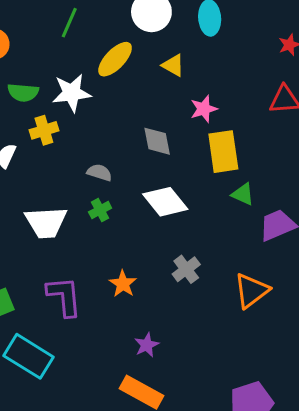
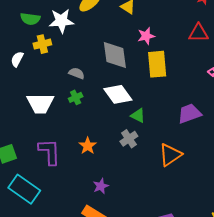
gray diamond: (157, 141) -> (115, 55), size x1.4
green triangle: (243, 194) -> (138, 116), moved

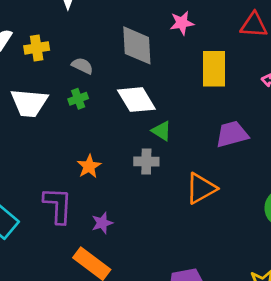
yellow cross: (42, 44) -> (37, 48), moved
yellow rectangle: (157, 64) -> (214, 69), moved
gray cross: (129, 139) -> (146, 162), turned 30
purple L-shape: (49, 152) -> (58, 205), moved

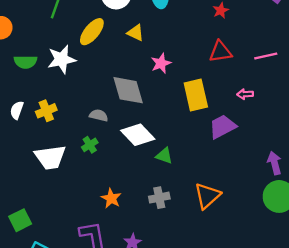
gray semicircle: (82, 66) -> (99, 115), moved
purple trapezoid: (232, 134) -> (222, 127), moved
gray cross: (146, 162) -> (159, 198), moved

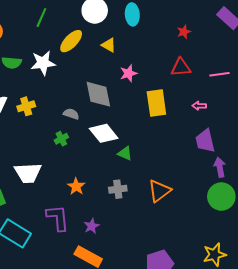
purple trapezoid: (222, 127) -> (205, 141), moved, turned -80
white trapezoid: (50, 157) -> (28, 173), moved

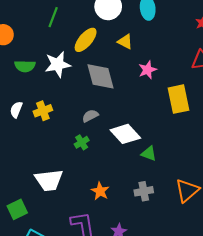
gray diamond: (98, 94) -> (100, 76), moved
gray semicircle: (71, 114) -> (90, 116), turned -42

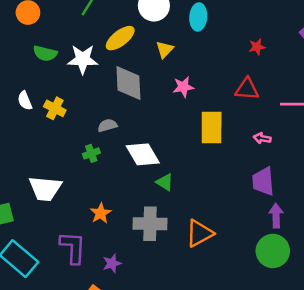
yellow triangle: (125, 42) -> (165, 50), turned 35
white semicircle: (16, 110) -> (25, 101), turned -56
yellow cross: (43, 111) -> (55, 108), turned 36
gray cross: (144, 191) -> (150, 224), size x1.5

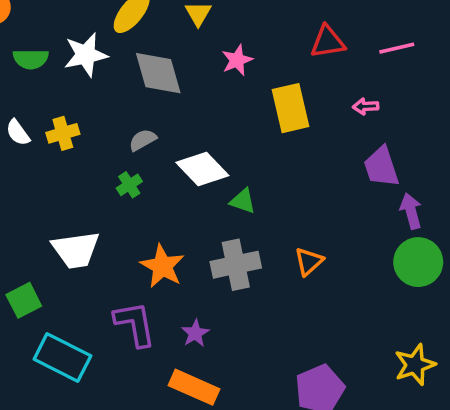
yellow cross: (55, 108) -> (63, 133), turned -30
orange star: (101, 213) -> (162, 266), size x1.4
orange triangle: (199, 233) -> (309, 261), size x0.7

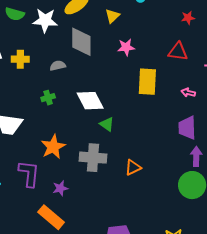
gray semicircle: (143, 140) -> (58, 66), moved

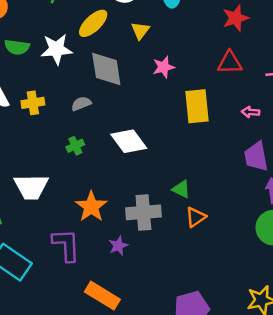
red star: (188, 18) -> (236, 18), size x1.5
green triangle: (107, 124) -> (181, 189), moved
purple star: (60, 188) -> (118, 246), moved

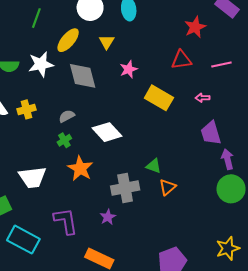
red star: (236, 18) -> (195, 27), moved
gray semicircle: (81, 104) -> (67, 116), moved
yellow rectangle: (197, 106) -> (159, 98), turned -48
orange star: (91, 207) -> (80, 168), moved

